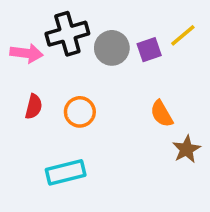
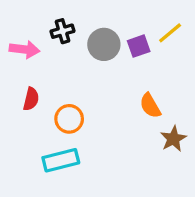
black cross: (67, 34) -> (63, 31), size x0.6
orange circle: (80, 112) -> (69, 119), moved

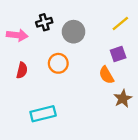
purple square: (139, 46) -> (118, 54), moved
orange circle: (69, 119) -> (58, 63), moved

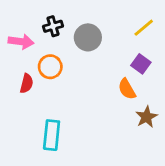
purple square: (118, 54) -> (141, 64), turned -35
orange circle: (58, 63) -> (50, 67), moved
cyan rectangle: (43, 114) -> (52, 135), turned -70

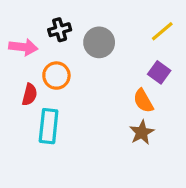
brown star: (146, 117) -> (142, 132), moved
cyan rectangle: (52, 135) -> (49, 126), moved

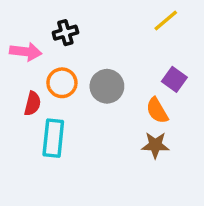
yellow line: (162, 31) -> (166, 21), moved
gray circle: (99, 42) -> (107, 86), moved
brown star: (142, 132) -> (155, 145), turned 30

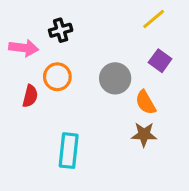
purple square: (174, 79) -> (160, 61), moved
gray circle: (107, 86) -> (115, 78), moved
cyan rectangle: (53, 138) -> (69, 151), moved

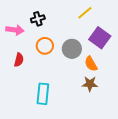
yellow line: (154, 19) -> (85, 13), moved
purple square: (160, 61) -> (100, 38), size x1.5
orange circle: (57, 77) -> (45, 46), moved

